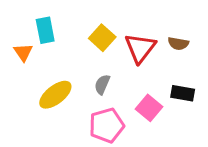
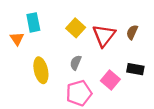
brown semicircle: (178, 44) -> (132, 32), turned 104
yellow ellipse: (55, 95) -> (41, 70), turned -65

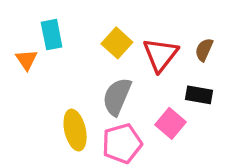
gray semicircle: (76, 63) -> (117, 97), size x1.6
black rectangle: (135, 69) -> (199, 95), moved
yellow ellipse: (41, 70) -> (75, 130), moved

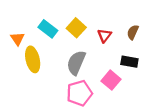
cyan rectangle: (52, 35) -> (48, 29), moved, turned -42
red triangle: (160, 55) -> (104, 35), size x0.6
yellow ellipse: (75, 130) -> (33, 59), moved

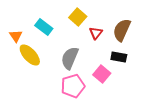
yellow square: (76, 28) -> (78, 17), moved
brown semicircle: (133, 32) -> (122, 30), size x1.6
yellow ellipse: (33, 59) -> (30, 55), turned -30

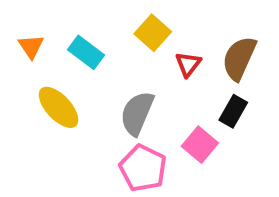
orange triangle: (16, 36) -> (31, 46), moved
black rectangle: (119, 57) -> (233, 111), turned -70
pink pentagon: (73, 86) -> (143, 168), turned -30

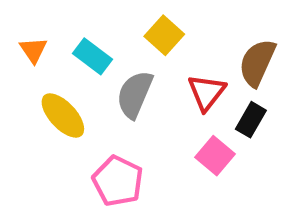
red triangle: (188, 64) -> (207, 92), moved, size x1.4
gray semicircle: (137, 113) -> (135, 94), moved
pink pentagon: (143, 168) -> (118, 181), moved

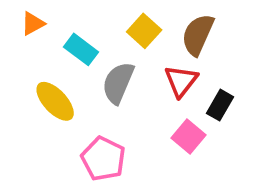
orange triangle: (33, 50) -> (33, 24), moved, turned 35
brown semicircle: (257, 63) -> (198, 35), moved

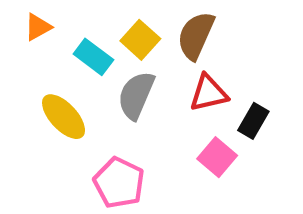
yellow square: (144, 31) -> (140, 40), moved
brown semicircle: (198, 35) -> (196, 36), moved
red triangle: (181, 81) -> (209, 93), turned 39

